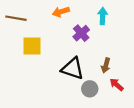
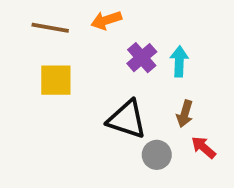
cyan arrow: (103, 16) -> (179, 61), moved
brown line: (16, 18) -> (50, 28), moved

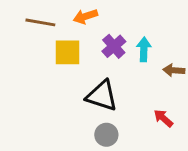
yellow square: (56, 80) -> (67, 52), moved
brown arrow: (185, 114) -> (174, 70), moved, turned 78
gray circle: (157, 155) -> (106, 135), moved

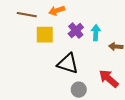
red arrow: (163, 118) -> (109, 79), size x1.5
gray circle: (106, 135) -> (79, 90), moved

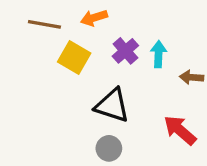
yellow square: (45, 35) -> (74, 57), turned 30
gray circle: (79, 90) -> (109, 148), moved

